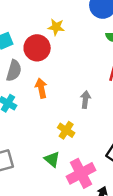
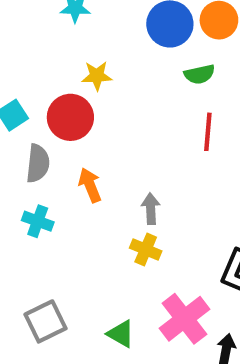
gray arrow: (85, 100) -> (151, 209), moved
green triangle: (52, 159) -> (121, 334), moved

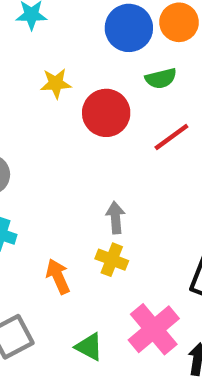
red circle: (70, 117) -> (106, 113), moved
red line: (208, 132) -> (171, 137), turned 51
orange arrow: (90, 185) -> (58, 276), moved

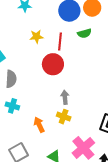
red circle: (106, 113) -> (53, 64), moved
red line: (171, 137) -> (60, 42), moved, turned -48

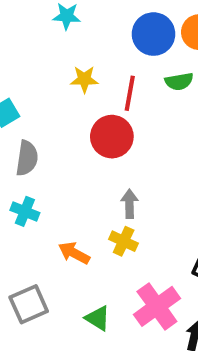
orange arrow: (39, 125) -> (74, 253), turned -42

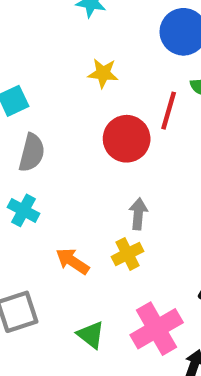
red line: (130, 93) -> (169, 111), moved
yellow cross: (124, 241) -> (128, 254), turned 32

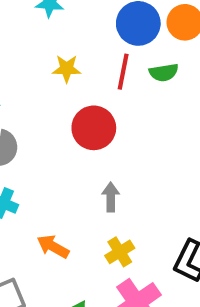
red line: (169, 111) -> (123, 72), moved
yellow cross: (128, 254) -> (120, 252), moved

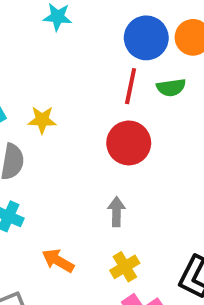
yellow star: (67, 69) -> (42, 120), moved
red circle: (94, 128) -> (129, 143), moved

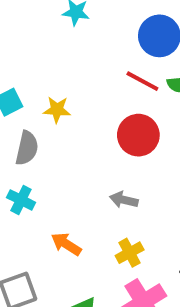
red line: (131, 86) -> (142, 81), turned -76
gray arrow: (116, 212) -> (124, 200), turned -80

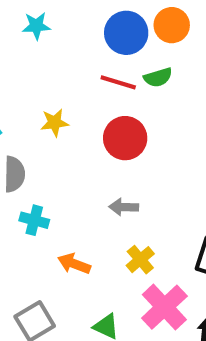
yellow star: (57, 110) -> (54, 123), moved
cyan cross: (21, 200) -> (34, 220), moved

